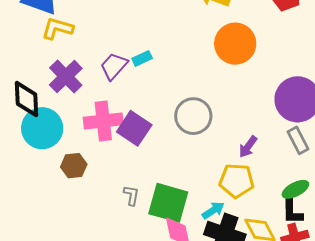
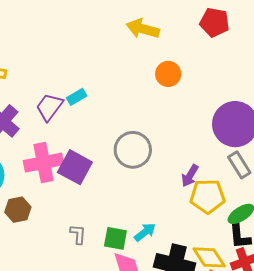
orange circle: (235, 44) -> (168, 74), size x0.6
yellow pentagon: (237, 181) -> (207, 196), moved
green square: (168, 203) -> (115, 238), size x0.6
cyan arrow: (213, 210) -> (145, 232), moved

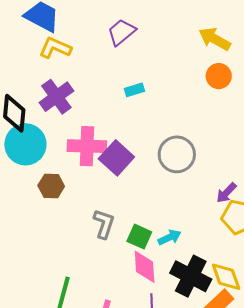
orange circle: (168, 74) -> (219, 76), moved
purple trapezoid: (49, 107) -> (121, 32), moved
gray L-shape: (78, 234) -> (104, 224), size x1.4

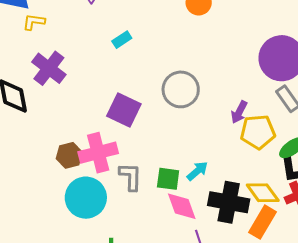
yellow L-shape: (55, 48) -> (34, 22), size x0.7
cyan circle: (25, 144) -> (86, 198), moved
pink cross: (87, 146) -> (98, 153), moved

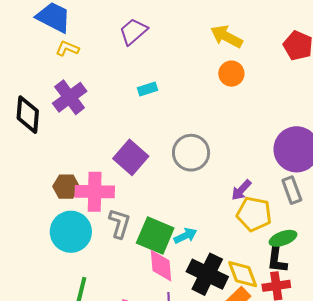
green square: (168, 179) -> (155, 236), size x1.5

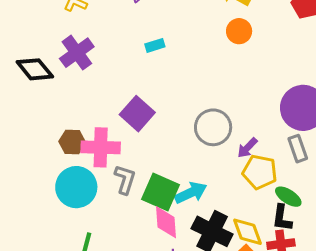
black diamond: (28, 115) -> (35, 69), turned -45
gray circle: (191, 153) -> (213, 127), moved
cyan arrow: (185, 236) -> (191, 193), size x1.4
green ellipse: (283, 238) -> (288, 197), turned 52

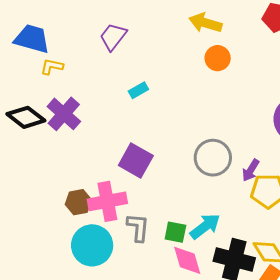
black diamond: (35, 69) -> (26, 117), moved
green square: (161, 192) -> (175, 232), size x0.6

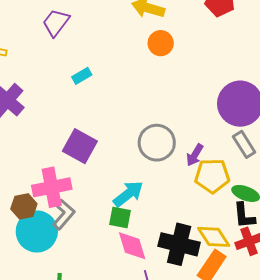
brown hexagon: (78, 202) -> (24, 206), moved
cyan arrow: (205, 226) -> (128, 194), moved
gray L-shape: (138, 227) -> (64, 215), moved, turned 36

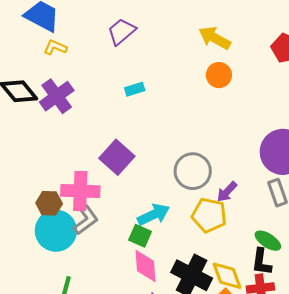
yellow pentagon: (212, 176) -> (209, 215), moved

